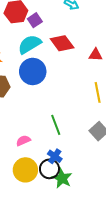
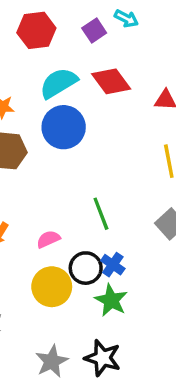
purple square: (35, 20) -> (94, 30), moved
blue cross: (55, 156) -> (113, 265), moved
black circle: (49, 169) -> (86, 268), moved

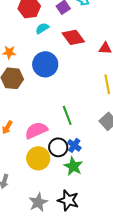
cyan semicircle: (59, 83) -> (42, 28), moved, size x0.6
pink semicircle: (48, 239) -> (36, 130), size x1.6

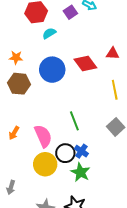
red diamond: (73, 37) -> (85, 64), moved
pink semicircle: (36, 130) -> (43, 136), turned 90

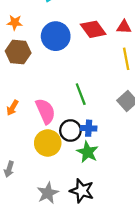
red triangle: (113, 53) -> (124, 27), moved
blue cross: (81, 151) -> (89, 128), turned -32

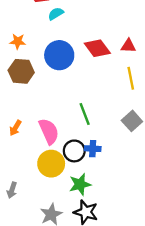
green star: (88, 152) -> (80, 184), moved, turned 30

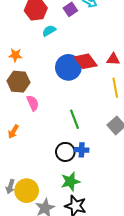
blue circle: (59, 55) -> (68, 67), moved
pink semicircle: (49, 131) -> (33, 103), moved, size x0.7
yellow circle: (51, 164) -> (27, 191), moved

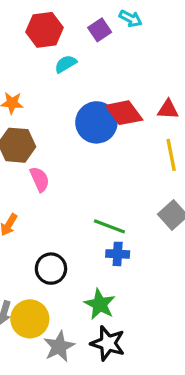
green line: (74, 119) -> (109, 226), moved, turned -48
black circle: (65, 152) -> (51, 269), moved
green star: (70, 181) -> (100, 304), turned -30

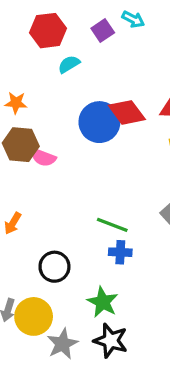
pink semicircle: (40, 179) -> (43, 157), moved, turned 135

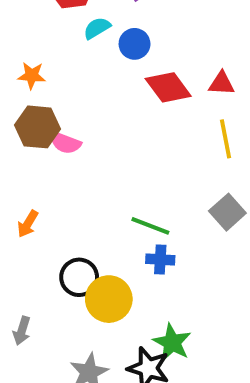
blue circle: (99, 122) -> (135, 44), moved, size x0.6
green star: (103, 302) -> (172, 343), moved
yellow circle: (34, 316) -> (109, 299), moved

